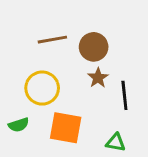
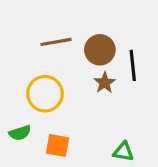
black line: (124, 95) -> (133, 65), moved
orange square: (66, 128) -> (58, 145), moved, size x0.7

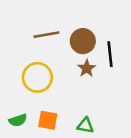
green semicircle: (20, 133) -> (18, 120), moved
green triangle: (123, 152) -> (85, 125), moved

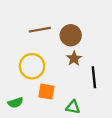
black line: (110, 54) -> (94, 77), moved
orange square: (48, 120) -> (46, 92), moved

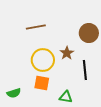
brown circle: (71, 35) -> (89, 33), moved
yellow circle: (32, 66) -> (43, 60), moved

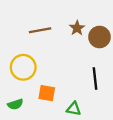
brown star: (67, 53) -> (77, 28), moved
yellow circle: (43, 60) -> (23, 67), moved

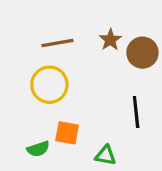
yellow circle: (23, 67) -> (49, 85), moved
green semicircle: (15, 104) -> (38, 149), moved

